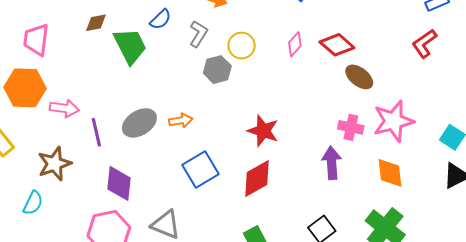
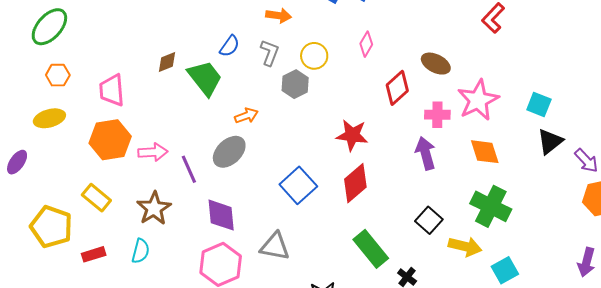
red diamond: (337, 45) -> (397, 88), moved, turned -72
orange arrow: (181, 121) -> (246, 116), moved

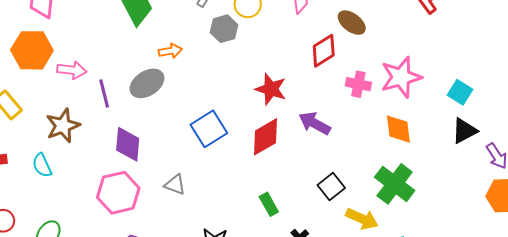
brown ellipse: (436, 64) -> (352, 23), moved
purple arrow: (426, 153) -> (315, 123), moved, turned -56
gray triangle: (275, 246) -> (175, 185), size x0.7
green rectangle: (371, 249) -> (269, 204), size x0.6
cyan semicircle: (141, 251) -> (42, 165), turned 130

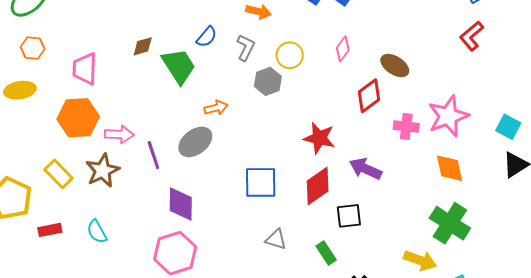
brown star: (63, 126) -> (103, 171), moved
blue square: (209, 129) -> (261, 182), turned 36
gray triangle: (175, 185) -> (276, 239), moved
black square: (331, 187) -> (349, 216), moved, turned 36

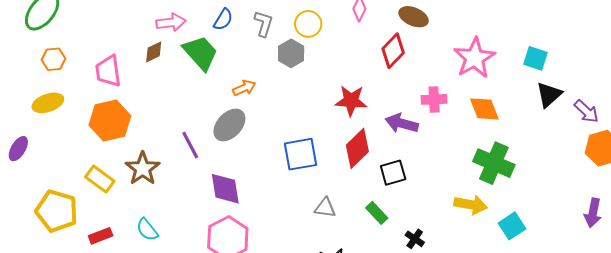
brown diamond: (143, 46) -> (154, 52), moved
pink cross: (406, 126) -> (434, 99), moved
pink arrow: (119, 134) -> (171, 23), moved

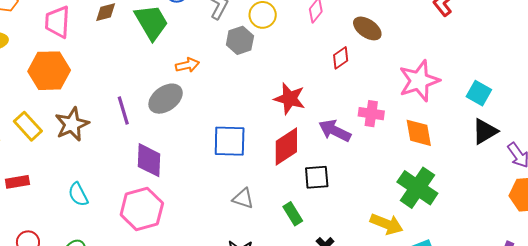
red diamond: (393, 51) -> (341, 58), size x0.7
cyan semicircle: (147, 230) -> (78, 194), moved

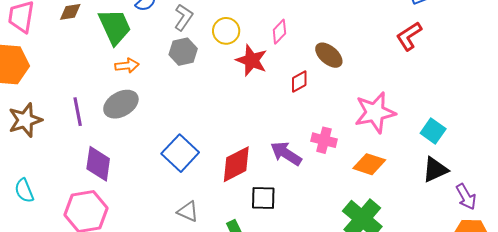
gray hexagon: (240, 40) -> (183, 52), moved
orange arrow: (187, 65) -> (127, 66), moved
red star: (290, 99) -> (252, 60), moved
orange diamond: (419, 133) -> (369, 164), turned -68
blue square: (230, 141) -> (180, 153), turned 36

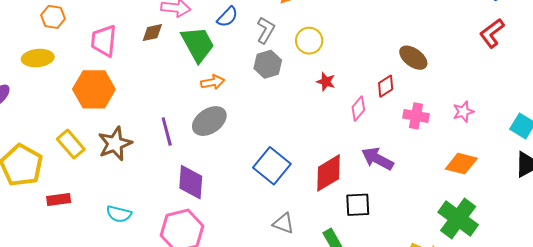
pink diamond: (279, 32) -> (358, 109), moved
red star: (252, 60) -> (326, 82), moved, size x0.6
pink star: (375, 112) -> (463, 112), size x0.5
pink cross: (324, 140) -> (416, 116), moved
cyan semicircle: (24, 191) -> (119, 214), turned -50

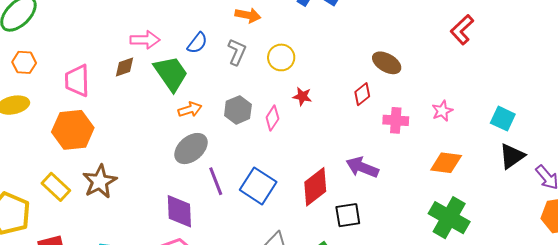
gray hexagon: (268, 64) -> (238, 110), moved
pink diamond: (358, 109) -> (272, 118), moved
purple line: (167, 132) -> (216, 181), moved

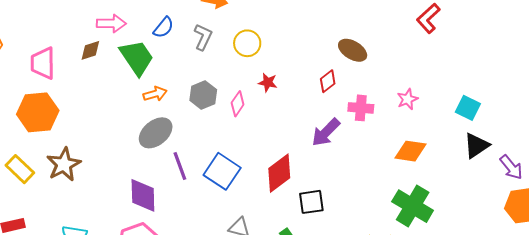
purple arrow: (362, 167) -> (326, 132), moved, turned -68

